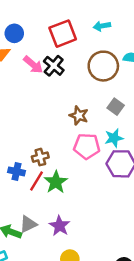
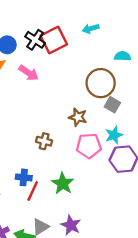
black cross: (54, 66) -> (35, 40), moved
brown circle: (103, 66) -> (101, 83), moved
brown cross: (40, 157) -> (44, 141), moved, turned 35
red line: (37, 181) -> (33, 191), moved

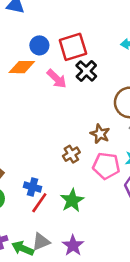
black cross: (35, 40) -> (86, 71), moved
red square: (54, 40) -> (73, 47), moved
brown cross: (44, 141) -> (71, 154), moved, turned 35

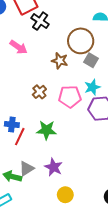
pink arrow: (57, 79) -> (18, 47), moved
brown star: (100, 134) -> (60, 61), moved
green star: (72, 200) -> (46, 130), turned -30

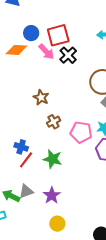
pink arrow: (18, 47) -> (46, 52), moved
brown star: (60, 61) -> (41, 97), moved

